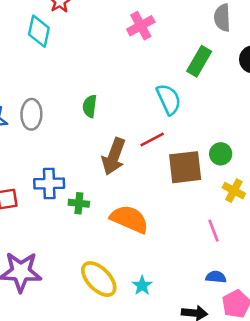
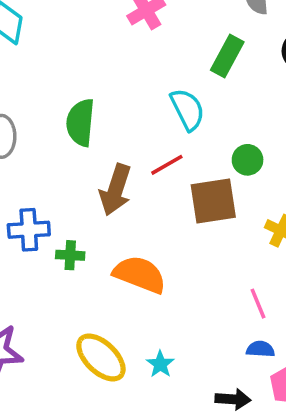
green semicircle: (90, 106) -> (80, 122), size x1.5
green circle: (221, 154) -> (248, 160), moved
pink line: (214, 231) -> (258, 304), moved

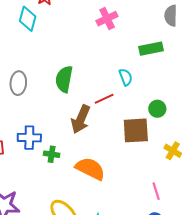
green rectangle: (227, 56) -> (151, 49), turned 45
cyan semicircle: (188, 109) -> (126, 77), size x0.7
red line: (167, 165) -> (104, 99), moved

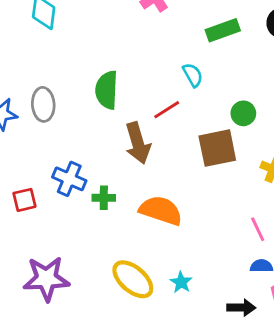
brown arrow: (81, 119) -> (138, 143), turned -32
blue cross: (29, 138) -> (69, 179), turned 30

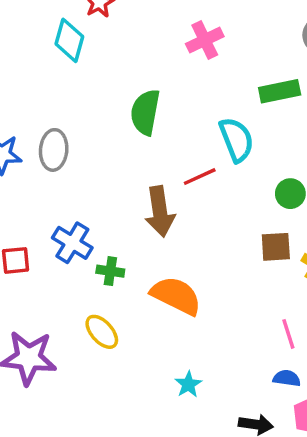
cyan semicircle: (193, 75) -> (236, 140), size x1.5
green semicircle: (107, 90) -> (145, 112), moved
brown square: (217, 148) -> (276, 247), moved, size x0.7
yellow ellipse: (133, 279) -> (102, 332), moved, size x0.7

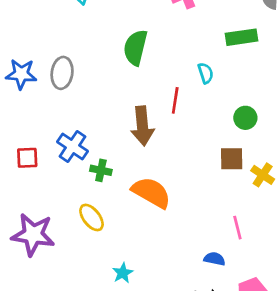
cyan semicircle: (236, 140) -> (206, 73), size x0.6
red line: (200, 177) -> (175, 100), turned -60
blue semicircle: (287, 378) -> (214, 259), moved
cyan star: (188, 384) -> (123, 273), moved

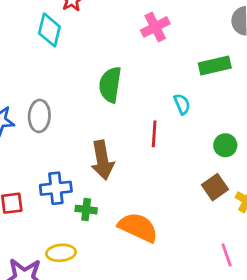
brown arrow: (142, 126) -> (102, 160), moved
blue cross: (72, 147) -> (56, 188), turned -36
brown square: (232, 159) -> (215, 187), turned -30
yellow ellipse: (92, 217) -> (61, 253), moved, turned -52

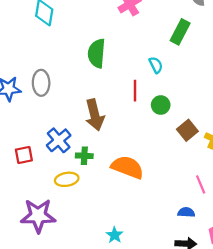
green rectangle: (215, 66) -> (180, 32), turned -45
green circle: (225, 145) -> (161, 105), moved
blue cross: (56, 188) -> (59, 140), turned -30
yellow ellipse: (61, 253) -> (67, 179), moved

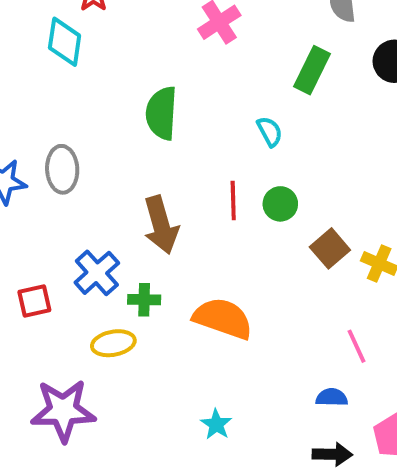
red line: (135, 91) -> (233, 201), moved
cyan star: (115, 235) -> (216, 424), moved

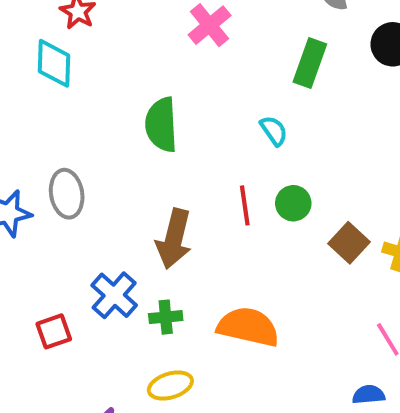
brown arrow: (161, 225) -> (174, 239), turned 36
yellow ellipse: (113, 343) -> (170, 385), moved

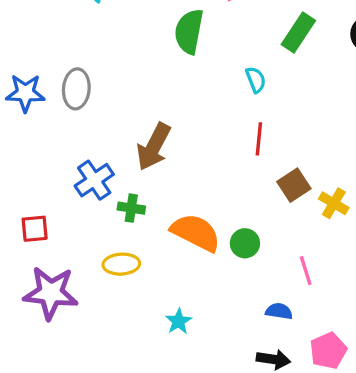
green semicircle: (161, 125) -> (189, 31), moved
green circle: (293, 203) -> (245, 243), moved
red line: (245, 205) -> (259, 139), moved
red square: (54, 331) -> (35, 229), moved

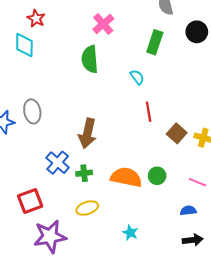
red square: (35, 229) -> (30, 201), size x1.4
pink line: (306, 271) -> (197, 182), turned -36

